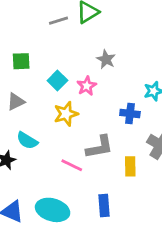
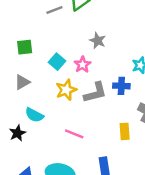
gray L-shape: (100, 147) -> (95, 93), moved

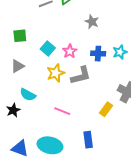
gray star: (98, 41) -> (92, 22), moved
blue cross: (121, 86) -> (98, 54), moved
yellow rectangle: (125, 131) -> (106, 109), turned 40

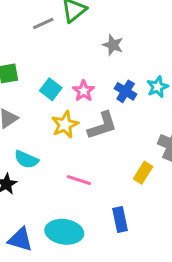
blue cross: (98, 54) -> (126, 91), turned 32

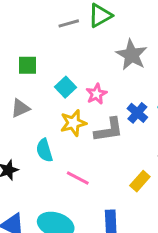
gray star: (113, 45) -> (132, 55), size x1.5
blue cross: (126, 91) -> (137, 113), moved
cyan semicircle: (26, 159) -> (44, 150), moved, turned 40

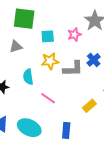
green square: (28, 65) -> (24, 19), size x1.6
cyan square: (65, 87) -> (48, 36), turned 32
pink star: (96, 94) -> (74, 35), moved

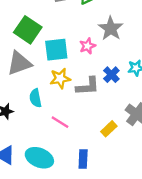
green square: (24, 19) -> (28, 30), turned 30
cyan square: (48, 36) -> (56, 50), size x1.5
gray triangle: (16, 47) -> (19, 63), size x1.6

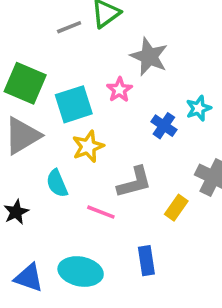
gray L-shape: (88, 86) -> (134, 182), moved

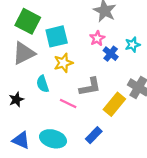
pink star: (119, 90) -> (97, 38), moved
yellow rectangle: (176, 208) -> (114, 104), size x1.5
blue rectangle: (146, 261) -> (94, 135), turned 49

